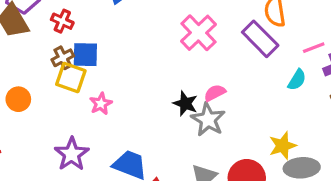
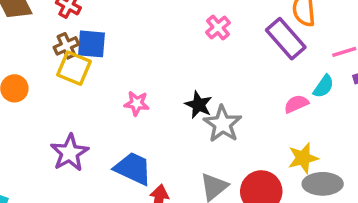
pink cross: (198, 33) -> (218, 28), size x0.6
pink semicircle: (215, 93) -> (296, 104), moved
pink star: (101, 104) -> (137, 103), moved, turned 30

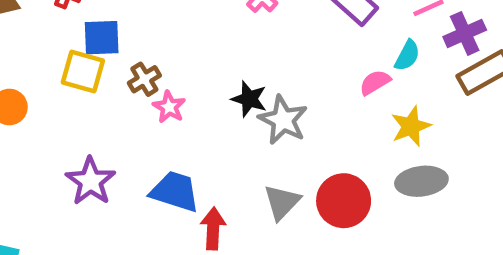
brown cross: (66, 46) -> (144, 79), moved
pink star: (137, 103) -> (169, 107), turned 30
yellow star: (303, 158) -> (411, 126), moved

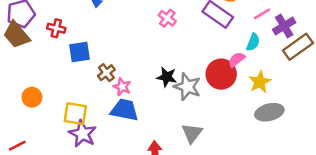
yellow square: (83, 72) -> (75, 114), moved
blue trapezoid: (175, 191) -> (124, 110), moved
red circle: (344, 201) -> (221, 74), moved

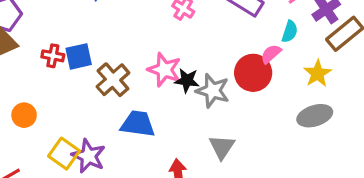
red cross: (56, 28) -> (53, 56), moved
brown cross: (106, 73) -> (113, 80), size x1.5
yellow star: (260, 82) -> (317, 74), moved
pink star: (122, 87) -> (164, 70), moved, size x1.5
yellow square: (75, 114) -> (64, 154), moved, turned 30

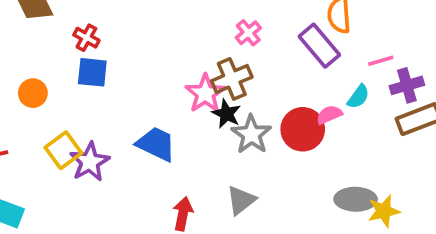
blue square: (79, 56) -> (92, 72), moved
yellow star: (317, 74) -> (384, 211), moved
brown cross: (113, 80) -> (232, 79), moved

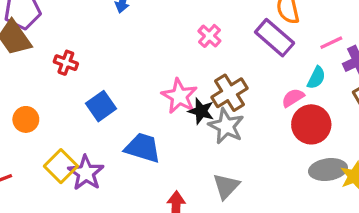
blue square: (92, 72) -> (101, 106), moved, turned -32
brown cross: (232, 79) -> (229, 93), moved
red circle: (303, 129) -> (311, 124), moved

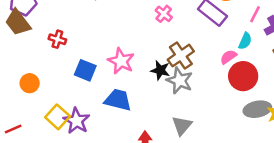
pink line: (331, 43) -> (255, 14), turned -35
pink star: (179, 96) -> (121, 61), moved
blue square: (101, 106) -> (85, 70), turned -30

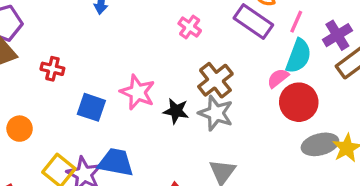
pink line: (255, 14) -> (296, 22), moved
cyan semicircle: (245, 41) -> (299, 56), size x1.5
black star: (160, 70) -> (176, 111), moved
blue trapezoid: (118, 100) -> (116, 162), moved

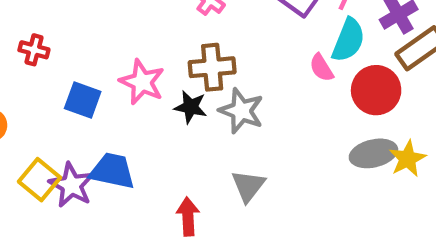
pink semicircle: (278, 78) -> (321, 68), turned -85
brown cross: (215, 80) -> (212, 67), moved, turned 32
red circle: (299, 102) -> (376, 90), moved

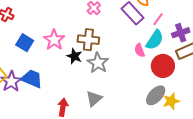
gray ellipse: (373, 153) -> (156, 95), turned -45

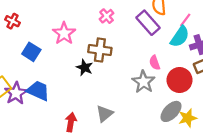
pink line: (158, 19) -> (185, 20), moved
pink star: (54, 40) -> (64, 33), moved
cyan semicircle: (155, 40) -> (180, 37), moved
gray star: (98, 63) -> (143, 82), moved

